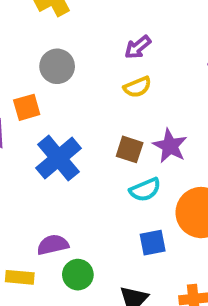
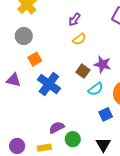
gray circle: (57, 66) -> (24, 36), moved
orange square: (27, 107) -> (35, 59), moved
brown square: (130, 149) -> (83, 71), turned 32

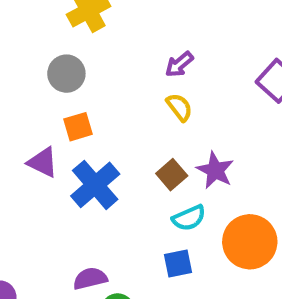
yellow semicircle: (79, 39) -> (179, 107), turned -104
purple triangle: (13, 80) -> (43, 162), moved
blue square: (106, 114) -> (178, 263), moved

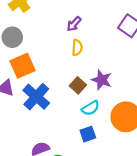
yellow semicircle: (179, 107) -> (77, 48), turned 49
orange square: (78, 127) -> (22, 66), size x1.5

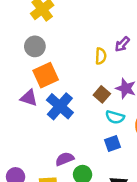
purple arrow: (74, 24) -> (122, 44), moved
cyan semicircle: (91, 108) -> (115, 117), turned 48

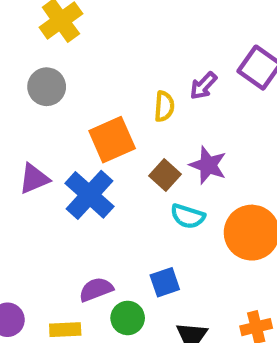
orange square: (46, 75) -> (112, 140), moved
purple triangle: (29, 98) -> (34, 179), turned -42
blue square: (112, 143) -> (165, 282), moved

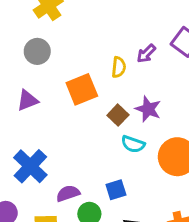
purple triangle: (34, 179) -> (27, 100), moved
blue cross: (89, 195) -> (30, 166), moved

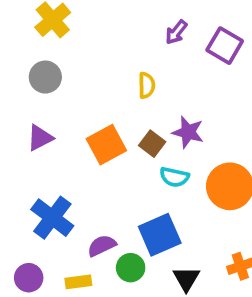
purple arrow: (146, 54) -> (176, 32), moved
orange square: (82, 89) -> (106, 145), moved
blue square: (116, 190) -> (160, 235), size x1.6

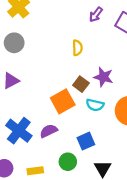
orange square: (106, 145) -> (63, 101), moved
blue square: (160, 235) -> (86, 141), size x0.7
purple semicircle: (102, 246) -> (49, 131), moved

